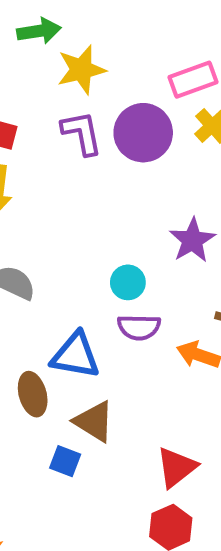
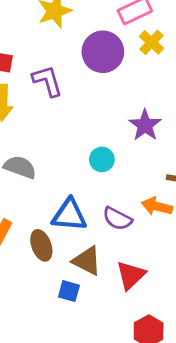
purple L-shape: (82, 133) -> (47, 81), moved
purple semicircle: (139, 327) -> (117, 219), moved, turned 32
red triangle: (176, 467) -> (131, 275), moved

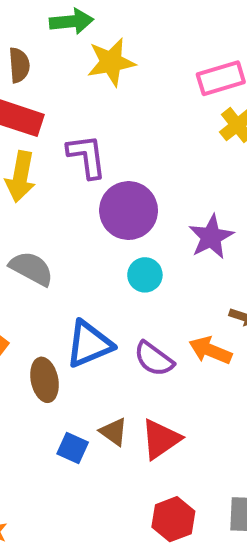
purple circle: (103, 52) -> (129, 211), moved
blue triangle: (69, 215) -> (89, 344), turned -36
brown triangle: (87, 261) -> (114, 432), moved, size x0.7

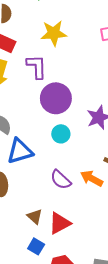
yellow star: (111, 62) -> (54, 33), moved
blue triangle: (89, 344) -> (20, 151), moved
blue square: (73, 448) -> (36, 246), moved

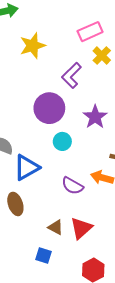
purple L-shape: (37, 67) -> (72, 75), moved, turned -120
blue square: (36, 246) -> (44, 255), moved

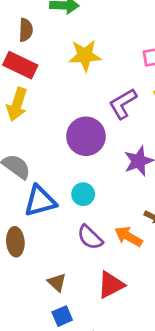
cyan circle: (62, 141) -> (83, 194), moved
red triangle: (81, 228) -> (111, 285), moved
blue square: (44, 255) -> (62, 316), moved, turned 35

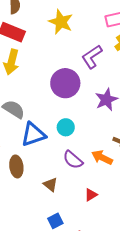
yellow star: (85, 55) -> (61, 22), turned 30
brown triangle: (57, 282) -> (50, 184), moved
red triangle: (111, 285) -> (91, 195), size x0.6

